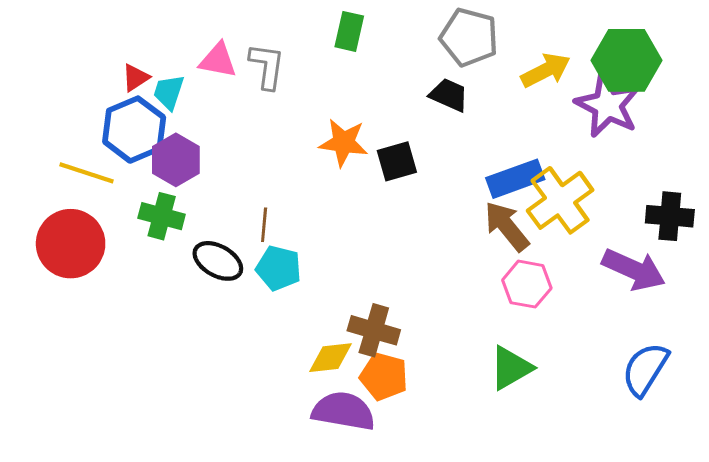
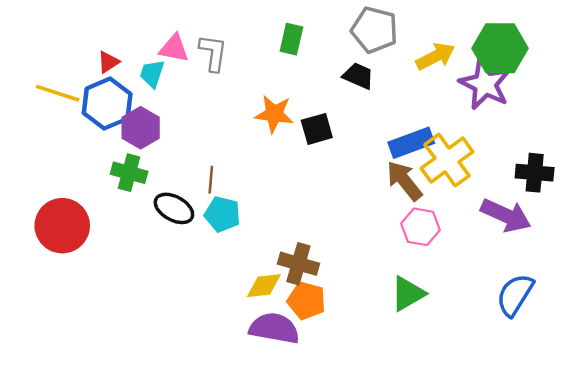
green rectangle: (349, 31) -> (291, 39), moved
cyan trapezoid: (169, 92) -> (152, 74), moved
yellow line: (86, 173) -> (58, 93), moved
red circle: (71, 244) -> (62, 226), moved

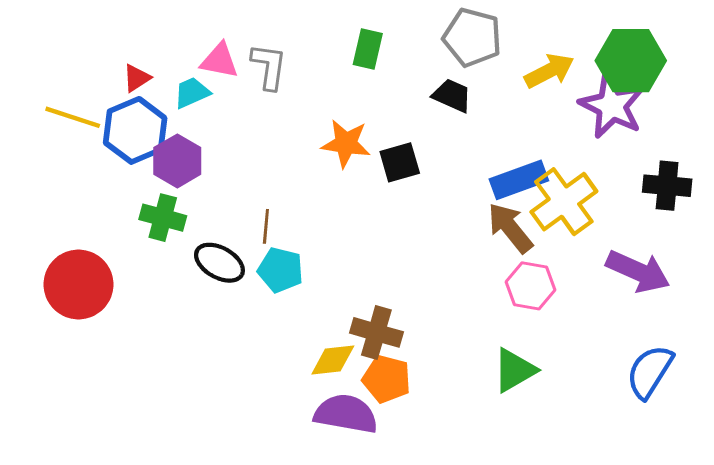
cyan trapezoid: (152, 74) -> (192, 93), turned 48
black cross: (535, 173) -> (667, 186), moved

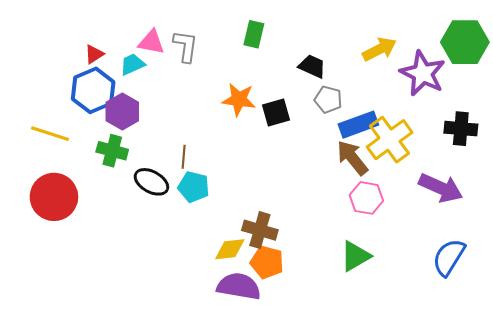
gray pentagon: (472, 37) -> (328, 99), moved, size x0.7
green hexagon: (631, 61) -> (465, 42), moved
yellow line: (73, 117) -> (50, 134), moved

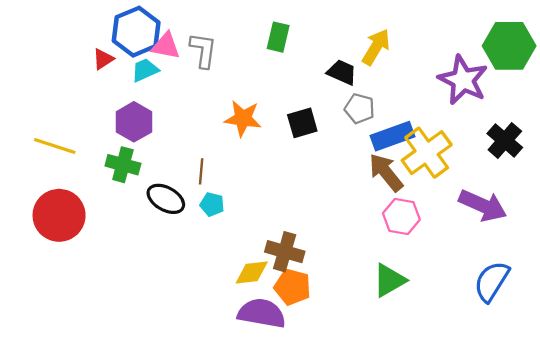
yellow arrow: (379, 49) -> (376, 47), moved, turned -32
blue hexagon: (93, 90) -> (136, 32), moved
orange star: (239, 99) -> (243, 118), moved
black cross: (461, 129) -> (505, 141), turned 36
cyan pentagon: (194, 187) -> (212, 204), size x0.7

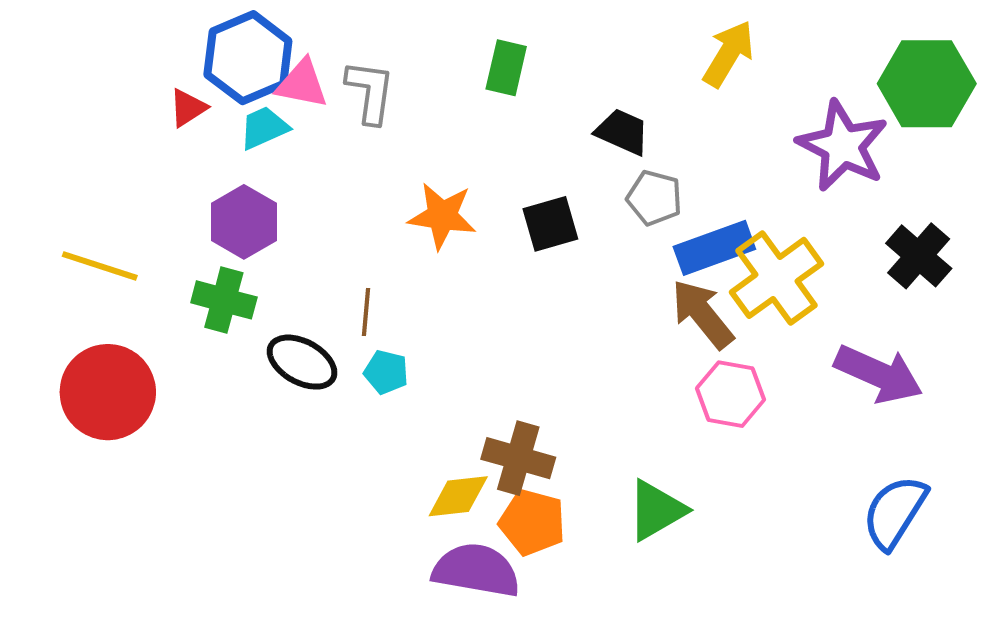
yellow arrow: (376, 47) -> (728, 54), moved
green triangle: (389, 280) -> (656, 510), moved

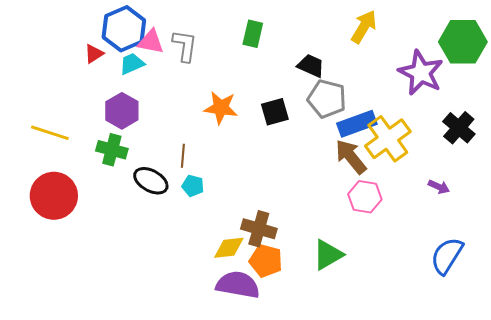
gray pentagon: (654, 198) -> (327, 99), size x1.4
purple arrow: (879, 374) -> (439, 187), size x0.5

